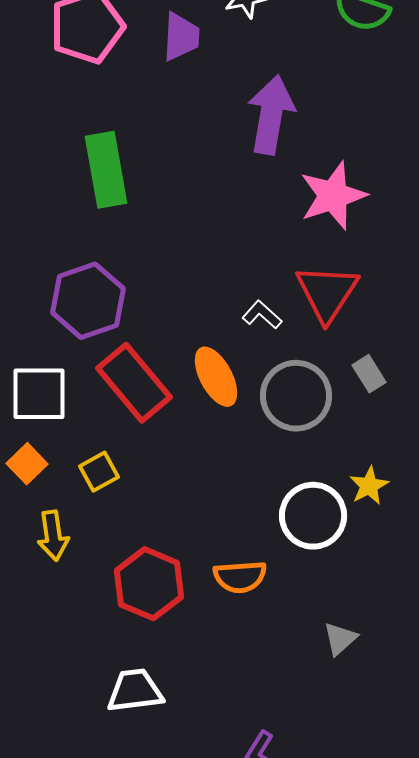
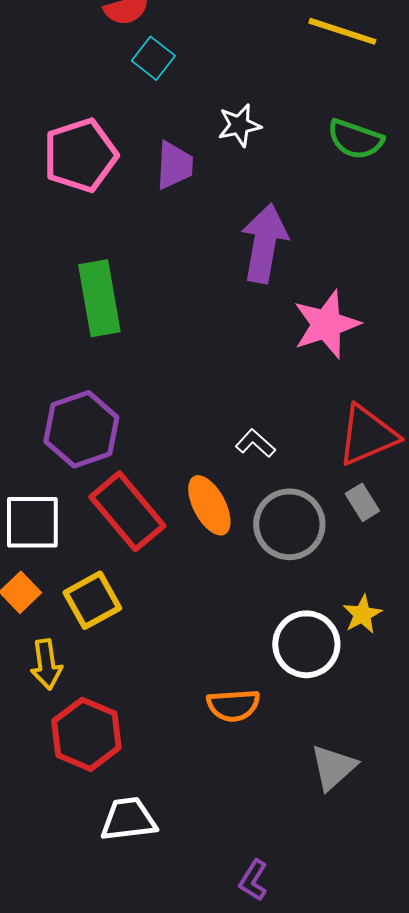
red triangle: (327, 293) -> (367, 435), moved, turned 34
yellow square: (99, 472) -> (92, 600), size x1.4
red hexagon: (149, 584) -> (86, 734), moved
gray triangle: (340, 639) -> (333, 767), size x1.4

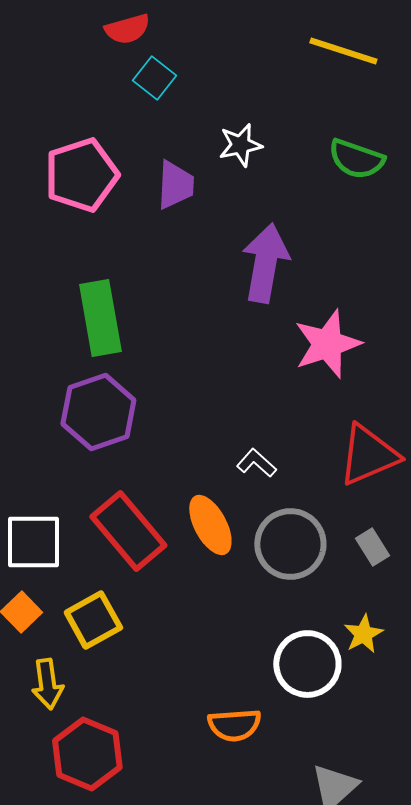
purple hexagon: (81, 429) -> (98, 412), moved
gray rectangle: (362, 502) -> (372, 547), moved

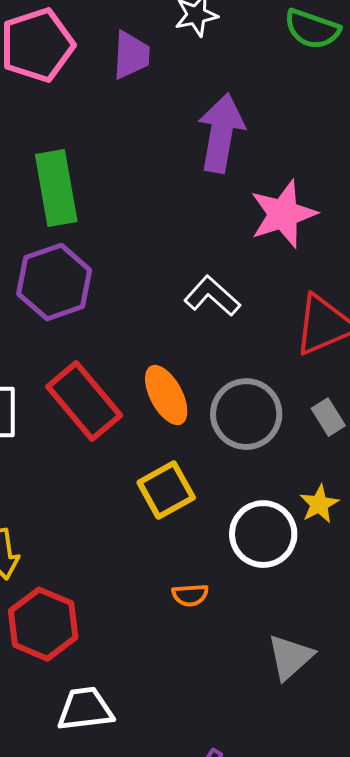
white L-shape: (256, 463) -> (212, 296), moved, size x1.4
yellow square: (93, 620) -> (166, 490), moved
orange semicircle: (234, 725) -> (190, 595), size x0.7

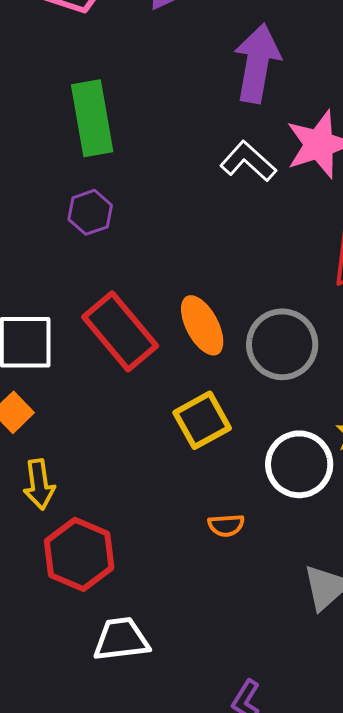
purple hexagon: (54, 282) -> (90, 212), size x0.6
white L-shape: (212, 296) -> (248, 161), moved

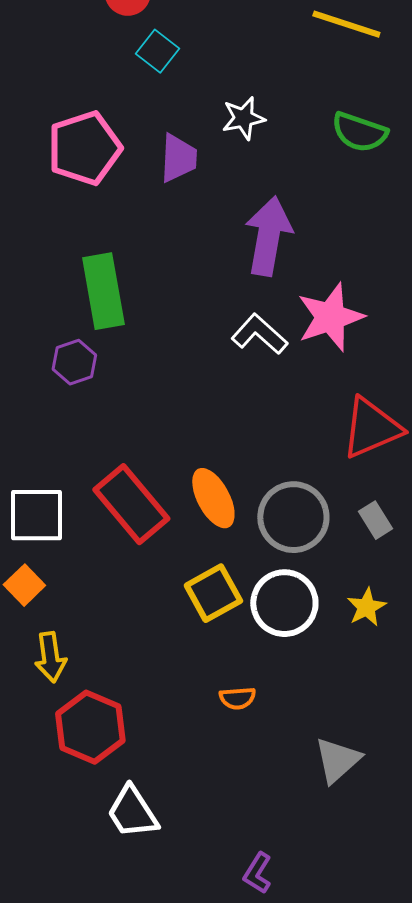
purple hexagon: (90, 212) -> (74, 362), moved
white circle: (299, 464) -> (284, 603), moved
white trapezoid: (121, 639) -> (132, 812), turned -116

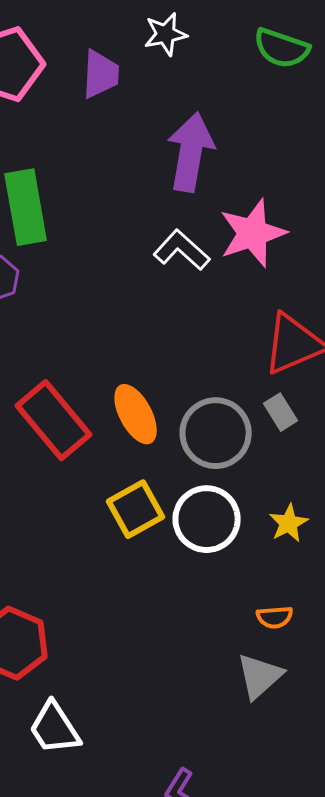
gray rectangle: (375, 520) -> (281, 412), moved
orange semicircle: (237, 698) -> (275, 617), moved

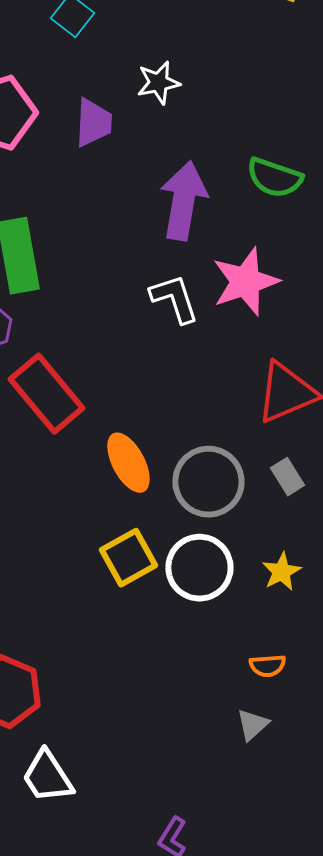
green semicircle: (282, 48) -> (274, 178), moved
white L-shape: (182, 250) -> (174, 299), turned 30
gray rectangle: (281, 412) -> (287, 477), moved
red rectangle: (54, 420) -> (46, 394), moved
gray triangle: (260, 676) -> (252, 725), size x0.7

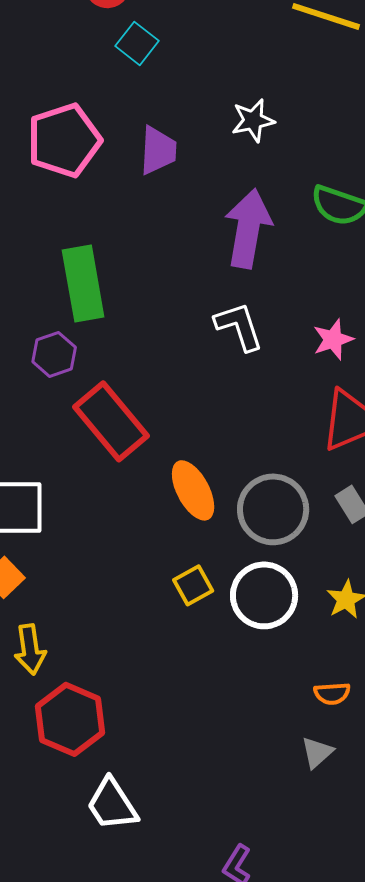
white star: (158, 83) -> (253, 120), moved
pink star: (245, 282) -> (333, 339), moved, size x0.6
yellow square: (128, 558) -> (193, 585), size x0.7

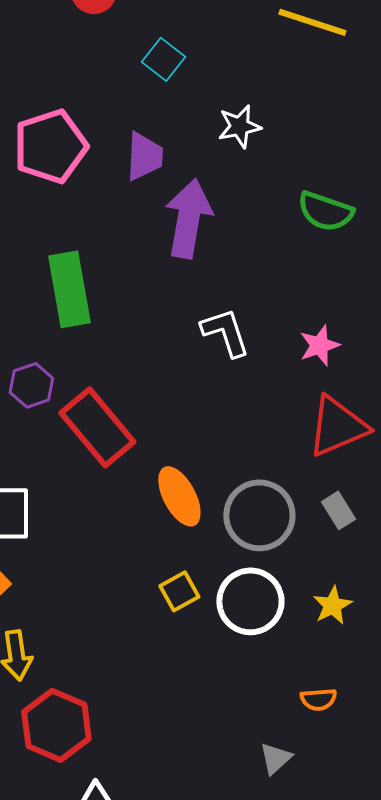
cyan square: (137, 43) -> (163, 59), moved
purple arrow: (248, 228) -> (188, 218), moved
purple hexagon: (54, 354) -> (31, 385), moved
gray triangle: (317, 752) -> (275, 758), moved

